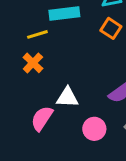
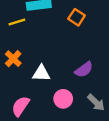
orange cross: (33, 63) -> (13, 59), moved
pink semicircle: (42, 118) -> (21, 106), moved

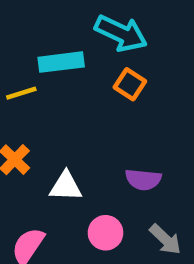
purple semicircle: (84, 70) -> (143, 180), turned 42

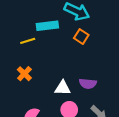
white triangle: (66, 186) -> (63, 88), moved

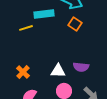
orange cross: (24, 74) -> (23, 72), moved

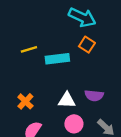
cyan rectangle: (44, 14) -> (57, 59), moved

